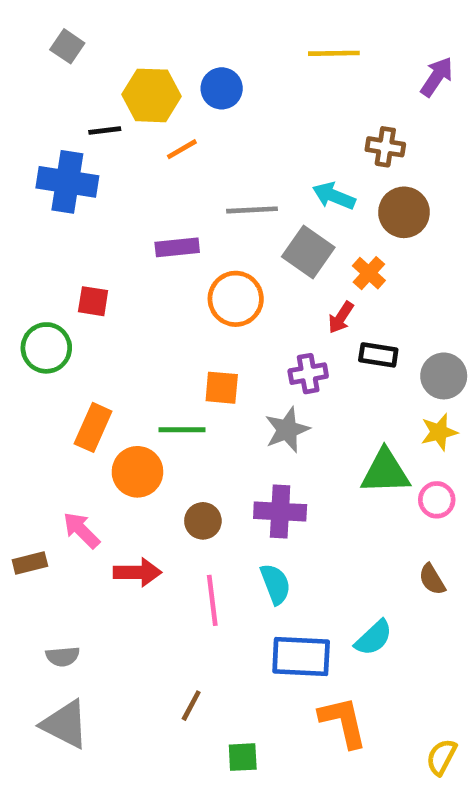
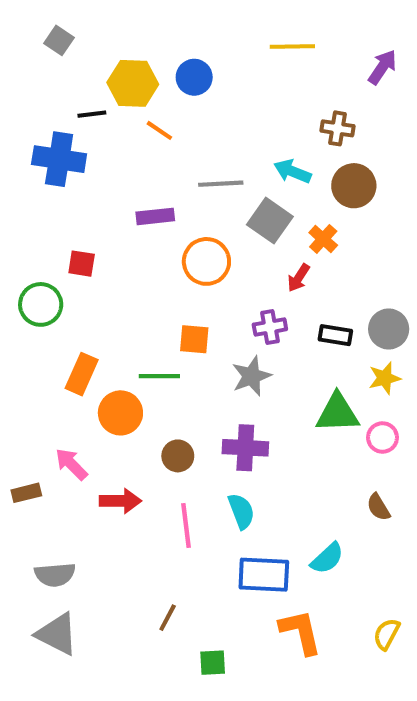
orange line: (182, 149) -> (159, 130), turned 64
black rectangle: (378, 355) -> (335, 335), moved
gray semicircle: (63, 656) -> (55, 575), size x1.4
yellow semicircle: (441, 757) -> (387, 634), moved

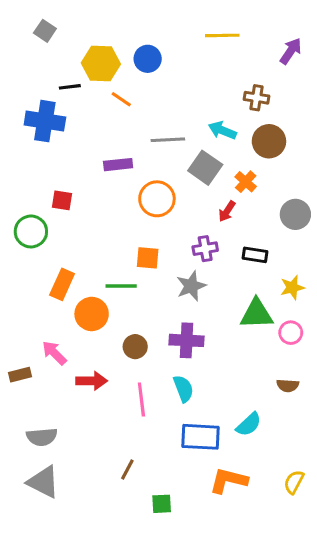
gray circle: (389, 329) -> (295, 214), moved
brown semicircle: (378, 507) -> (288, 386), turned -55
orange L-shape: (301, 632) -> (229, 480), turned -63

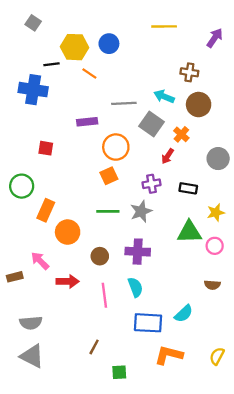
green circle: (31, 231) -> (22, 186), moved
orange square: (148, 258) -> (109, 176), moved, turned -30
green line: (121, 286) -> (108, 211), moved

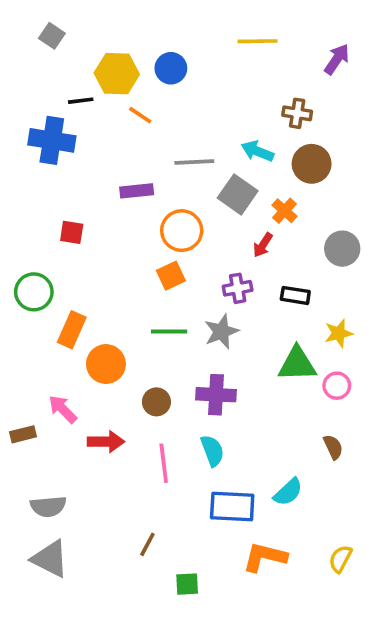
brown semicircle: (212, 285) -> (333, 447), turned -119

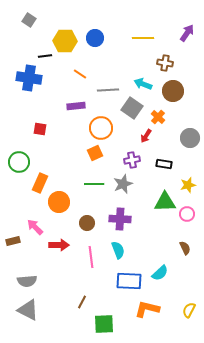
yellow line: (257, 41) -> (143, 38), moved
orange line: (140, 115) -> (80, 74), moved
green square: (187, 584) -> (104, 324), size x1.5

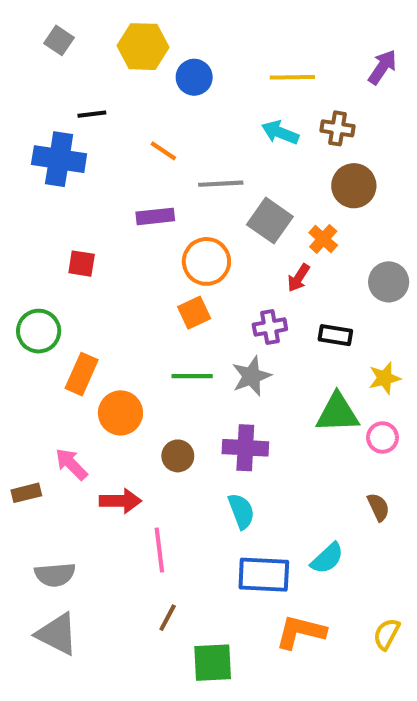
yellow hexagon: (65, 41) -> (143, 47), moved
cyan arrow: (143, 84) -> (280, 132), moved
pink line: (91, 257) -> (159, 550), moved

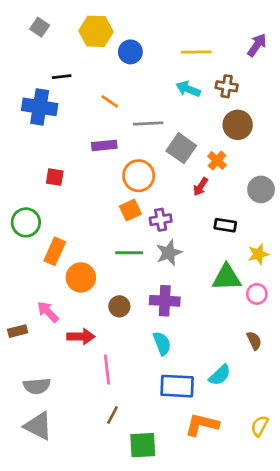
purple cross: (270, 327) -> (161, 220), moved

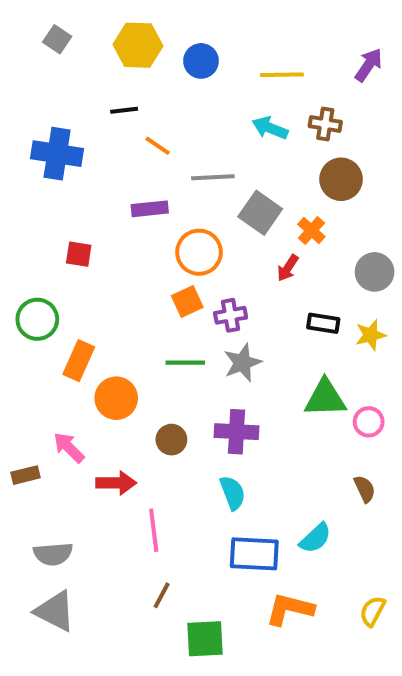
blue circle: (130, 52) -> (201, 61), moved
black line: (62, 77) -> (124, 110), moved
yellow star: (258, 254) -> (371, 335), moved

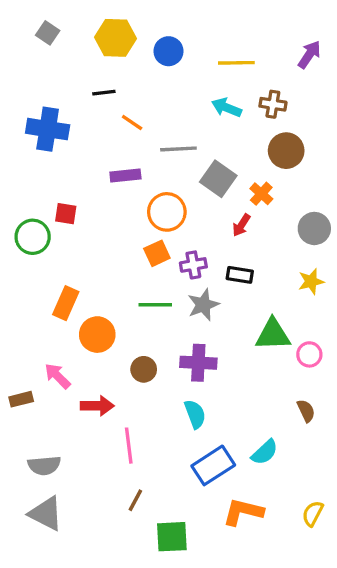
green circle: (37, 319) -> (33, 237), moved
black rectangle: (323, 323) -> (240, 275), moved
blue rectangle: (254, 554) -> (213, 465), turned -36

